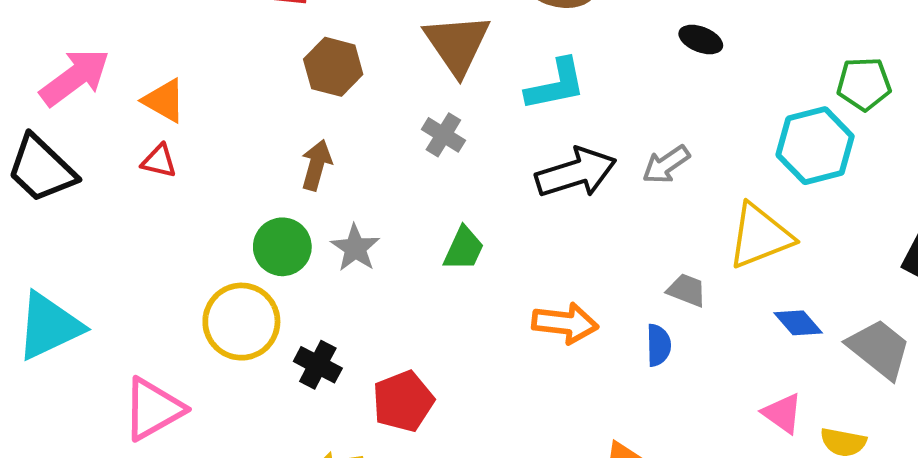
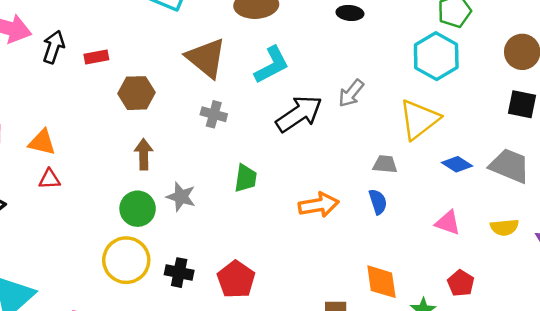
pink triangle: (782, 413) -> (448, 223), moved

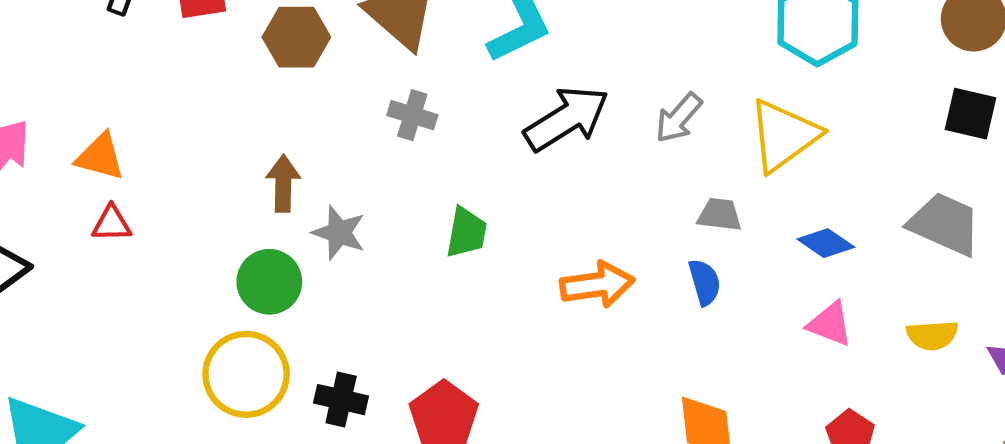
brown hexagon: (137, 93) -> (296, 37), moved
gray arrow: (351, 93) -> (679, 118), moved
blue diamond: (457, 164) -> (826, 243), moved
gray star: (181, 197) -> (339, 233), moved

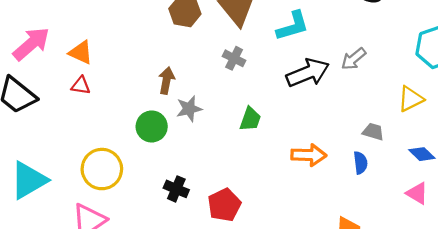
gray arrow: (679, 118) -> (354, 59), moved
yellow triangle: (784, 135) -> (411, 99), size x0.7
gray star: (339, 233) -> (189, 109), turned 30
yellow circle: (246, 374) -> (102, 169), moved

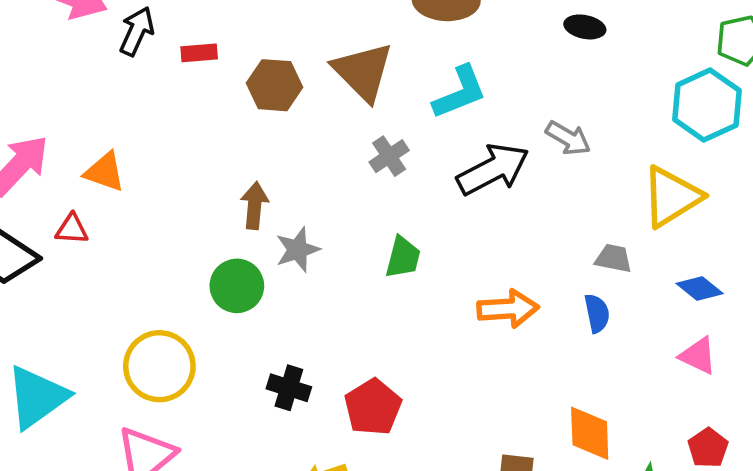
gray cross: (234, 58) -> (389, 156), moved, turned 35
gray arrow: (354, 59) -> (568, 138), turned -105
red triangle: (81, 86) -> (72, 229), moved
yellow triangle: (411, 99) -> (672, 197), size x1.4

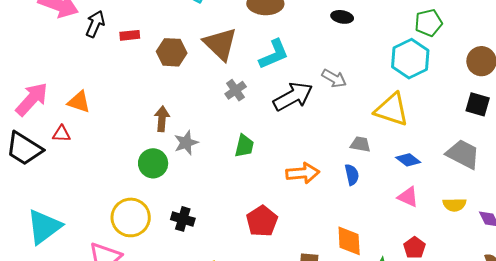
yellow triangle: (672, 197) -> (392, 110), turned 51
yellow circle: (159, 366) -> (131, 217), moved
red pentagon: (373, 407) -> (262, 221), moved

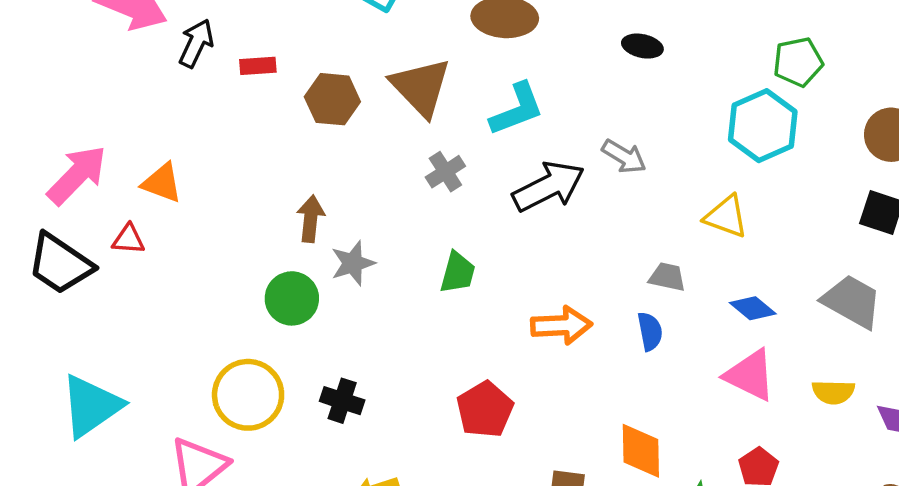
yellow triangle: (392, 110) -> (726, 217), size x0.7
pink triangle: (408, 197) -> (750, 375), size x1.4

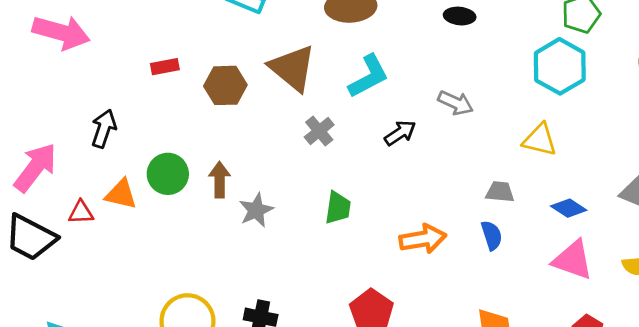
black arrow: (196, 43) -> (104, 129), moved
orange triangle: (162, 183) -> (121, 194), moved
black arrow: (549, 186) -> (400, 133), size x0.6
green circle: (292, 298) -> (168, 174), moved

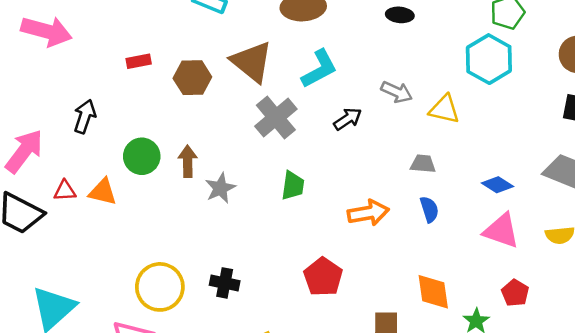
gray cross: (319, 131) -> (276, 118), size x1.6
yellow triangle: (540, 140) -> (444, 109), moved
gray trapezoid: (500, 192) -> (423, 164), moved
orange triangle: (121, 194) -> (103, 192), moved

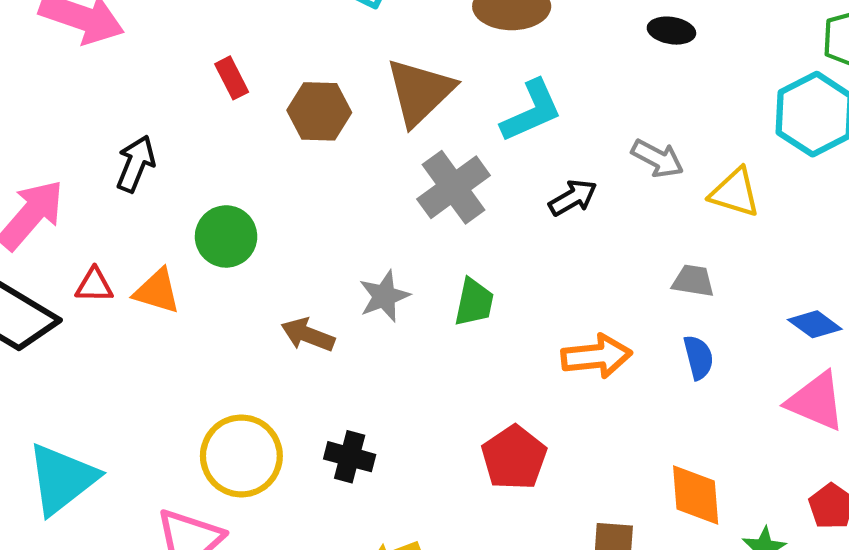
red rectangle: (139, 61) -> (232, 78), turned 70
brown triangle: (252, 62) -> (420, 92), turned 33
brown arrow: (188, 161) -> (308, 335), moved, turned -72
gray star: (220, 188) -> (384, 296), moved

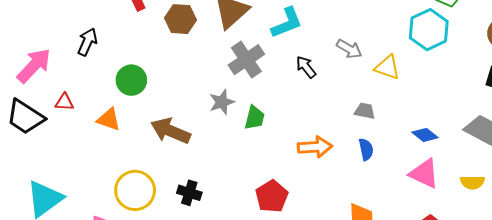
black arrow: (573, 198) -> (306, 67), turned -100
orange triangle: (157, 291) -> (109, 119), moved
gray star: (384, 296) -> (222, 102), moved
brown arrow: (308, 335) -> (171, 131), size x1.5

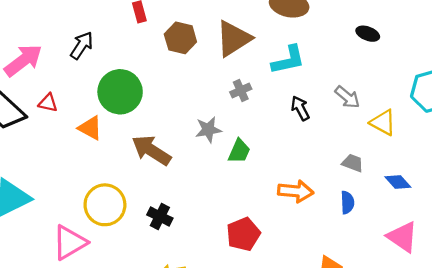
gray cross: (246, 60) -> (241, 91), size x0.6
green circle: (131, 80) -> (120, 92), size x1.4
blue diamond: (425, 135) -> (398, 182), moved

